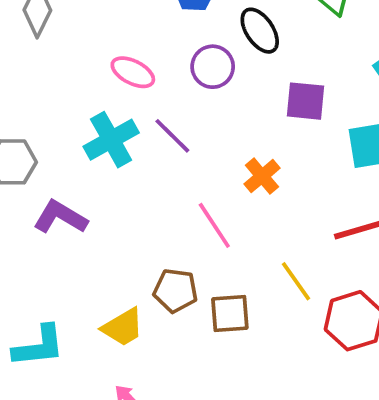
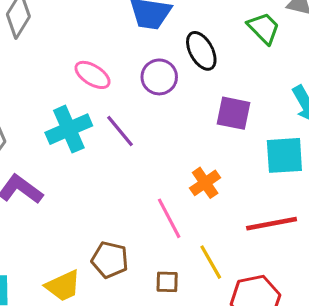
orange cross: (262, 176) -> (205, 183), moved
pink line: (214, 225) -> (169, 218), moved
brown square: (230, 314) -> (167, 282), moved, size x0.7

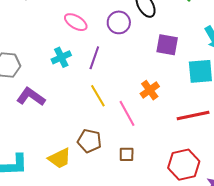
cyan cross: (69, 129) -> (61, 57), size x0.7
purple line: (120, 131) -> (94, 58), turned 60
yellow line: (211, 262) -> (98, 96), moved

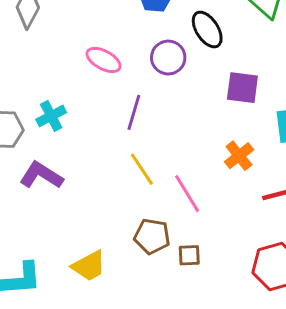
cyan cross: (61, 57) -> (51, 116), moved
orange cross: (150, 90) -> (239, 156), moved
brown pentagon: (89, 141) -> (152, 236), moved

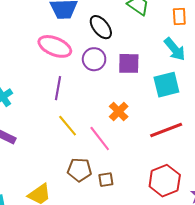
purple circle: (168, 58) -> (94, 59), moved
pink ellipse: (104, 60) -> (55, 46), moved, size x1.4
orange cross: (239, 156) -> (119, 112), moved

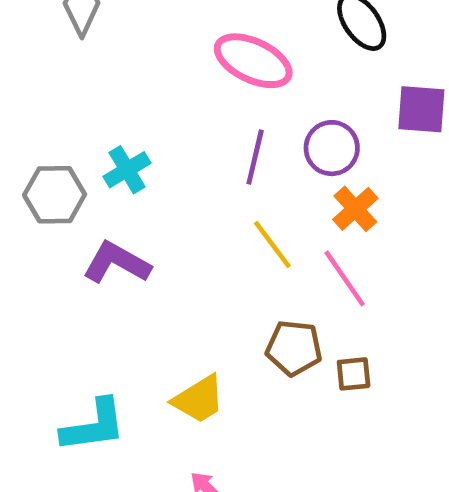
purple circle: (94, 59) -> (332, 148), moved
orange cross: (119, 112) -> (355, 209), moved

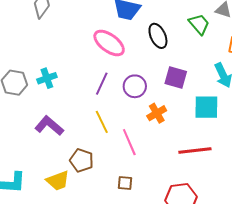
orange cross: (355, 209) -> (157, 113), moved
purple L-shape: (117, 263) -> (49, 126), moved
brown pentagon: (294, 348) -> (82, 160), moved

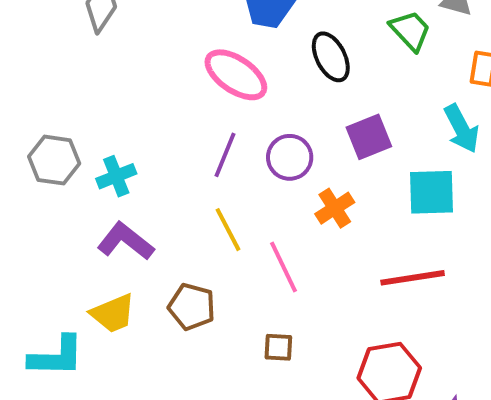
cyan cross: (47, 78) -> (116, 176), moved
purple square: (176, 78) -> (369, 137), turned -35
yellow trapezoid: (58, 181) -> (113, 313), moved

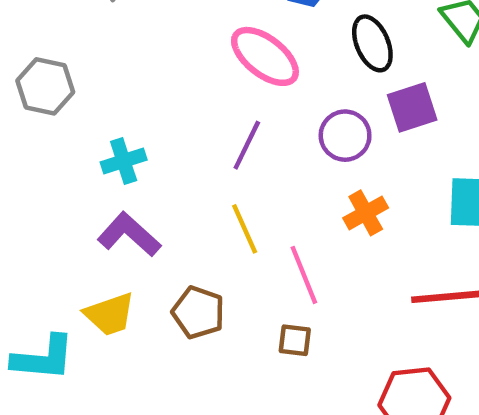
purple square: (369, 137) -> (412, 107), moved
purple circle: (290, 157) -> (345, 136), moved
gray hexagon: (54, 160) -> (45, 86), moved
brown square: (278, 347) -> (295, 340), moved

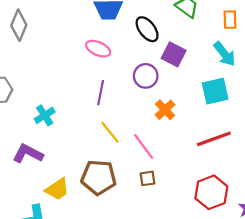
pink ellipse: (265, 56) -> (98, 49), size x0.7
purple square: (412, 107) -> (174, 54), turned -30
purple L-shape: (129, 234) -> (28, 154), moved
brown pentagon: (198, 312) -> (99, 177), size x1.4

